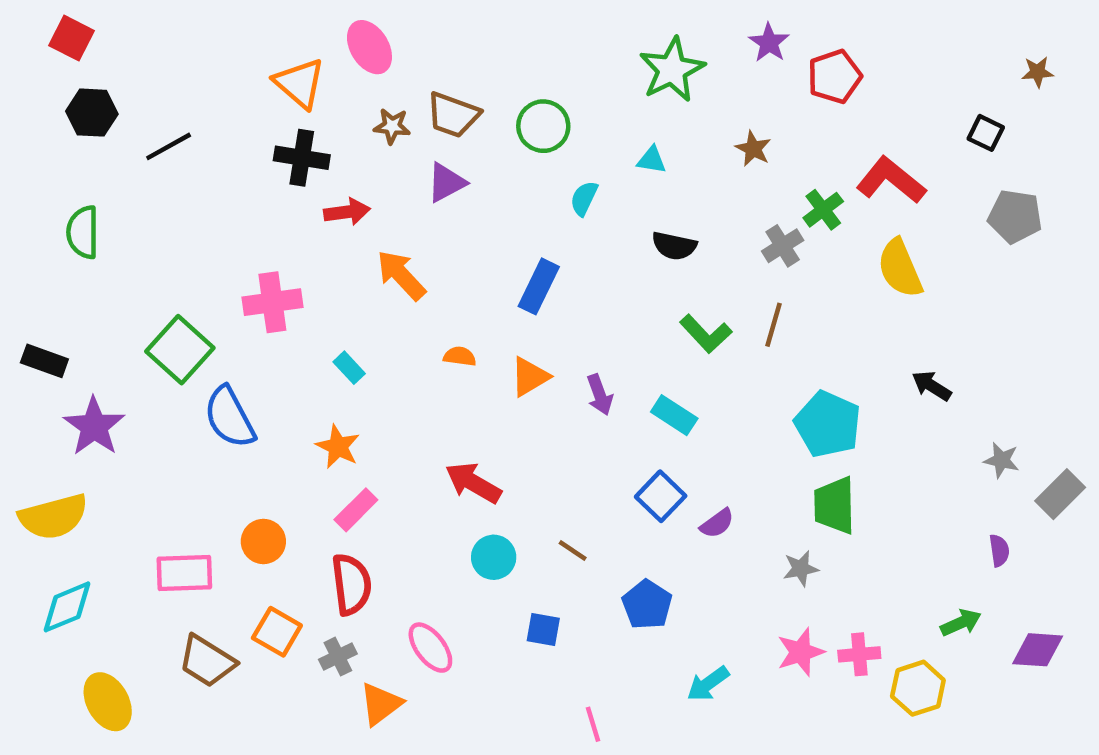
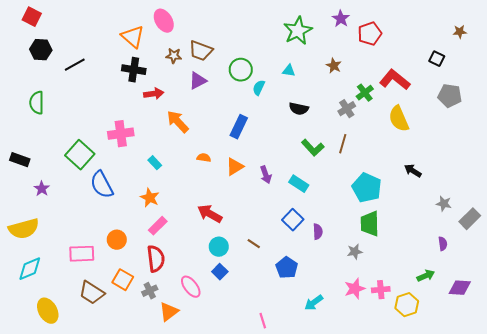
green circle: (543, 126) -> (241, 70), moved
purple star: (94, 426) -> (42, 189), size x0.6
purple semicircle: (717, 523) -> (318, 232), turned -56
blue square: (543, 629) -> (220, 272), moved, turned 35

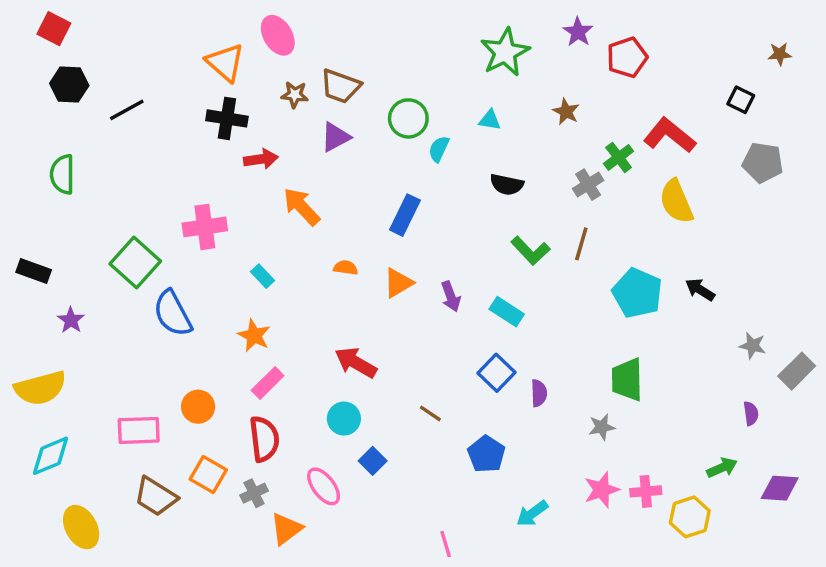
cyan pentagon: (367, 188) -> (637, 293), moved
cyan circle: (219, 247) -> (344, 419), moved

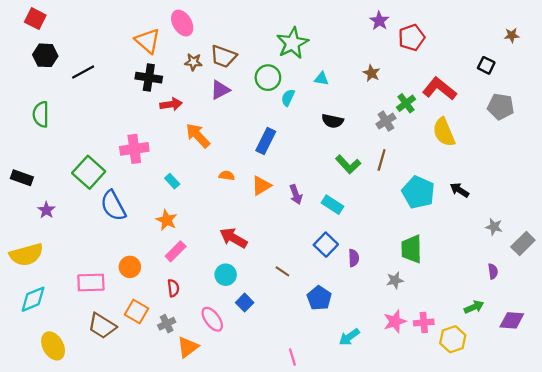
green star: (505, 52) -> (292, 43), moved
red semicircle: (264, 439) -> (173, 288), size x0.6

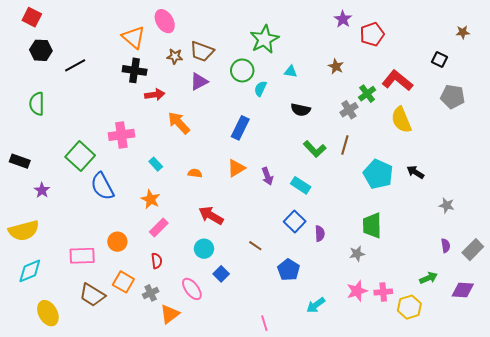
orange semicircle: (227, 176) -> (195, 173), moved
gray rectangle: (523, 244) -> (473, 250), moved

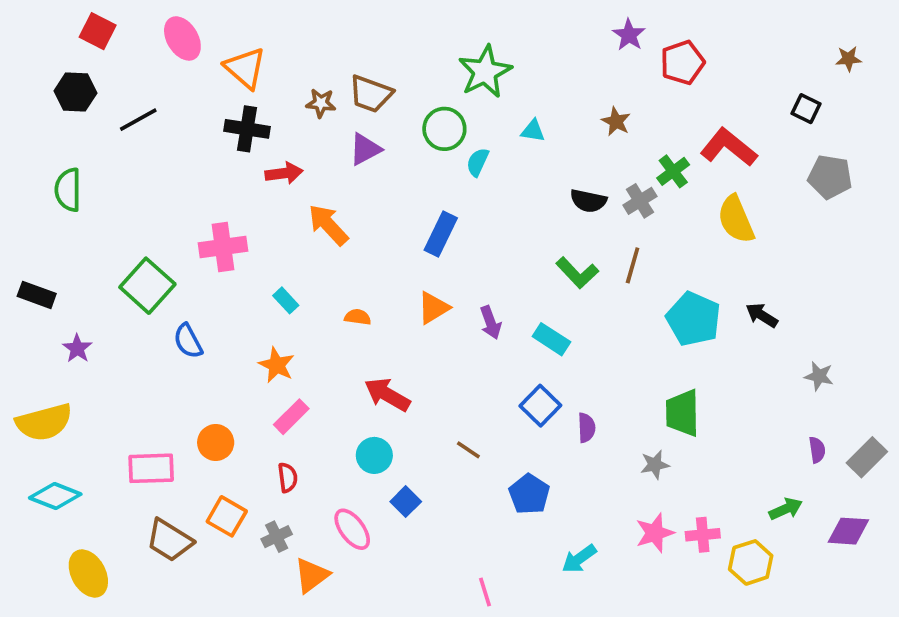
red square: (32, 17) -> (98, 31), moved
pink ellipse: (165, 21) -> (182, 38), moved
black semicircle: (301, 110) -> (588, 201), moved
blue semicircle: (102, 186) -> (188, 341), size x0.7
cyan diamond: (30, 271) -> (55, 496), turned 44

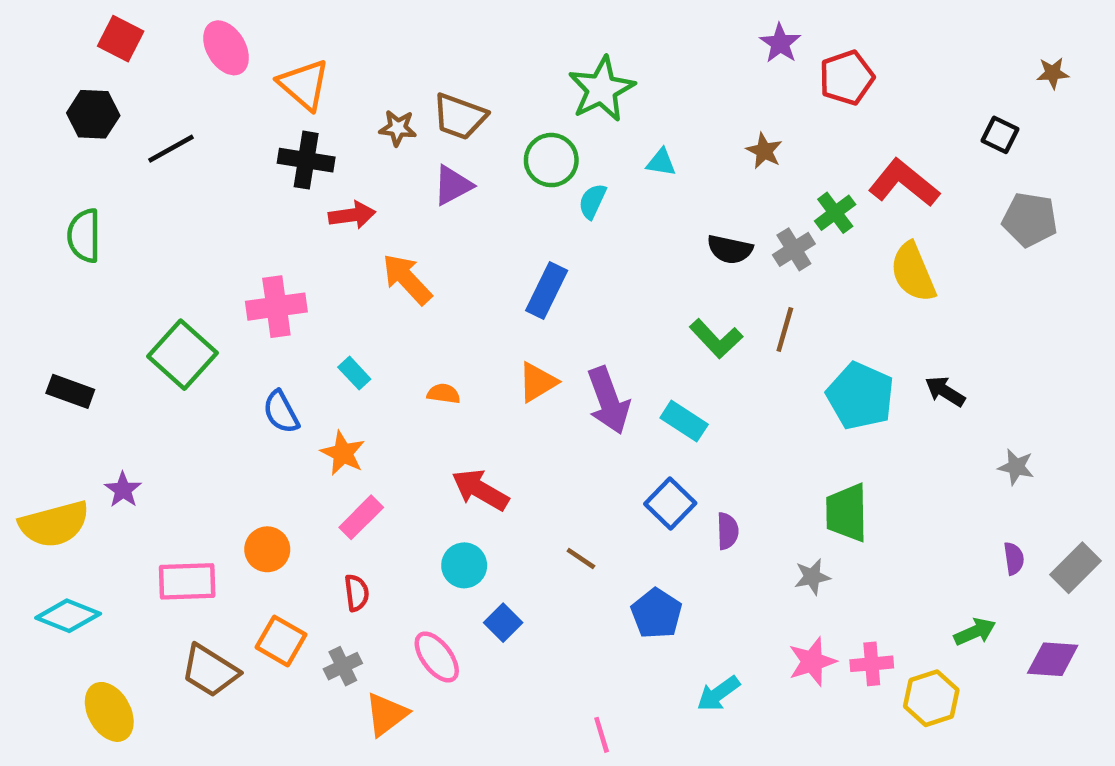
black rectangle: (37, 295) -> (70, 391), moved
purple arrow: (491, 323) -> (608, 400), size x1.6
blue semicircle: (188, 341) -> (281, 412), moved
purple star: (77, 348) -> (123, 490), moved

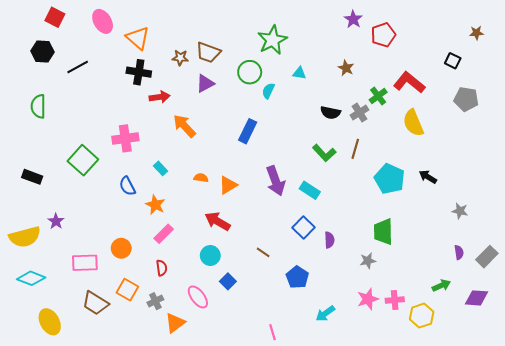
orange triangle: (537, 382) -> (228, 185), moved

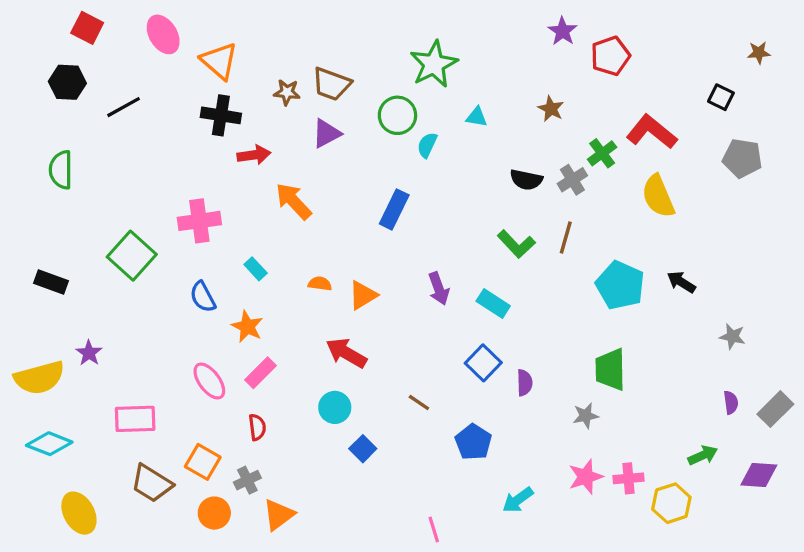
purple arrow: (276, 181) -> (439, 289), size x0.7
orange circle: (121, 248) -> (214, 513), moved
pink ellipse: (198, 297) -> (209, 381), moved

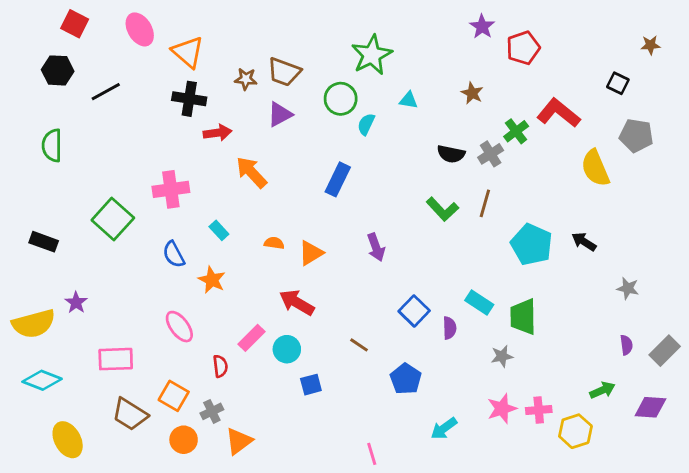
yellow semicircle: (658, 196) -> (595, 168), moved
cyan rectangle: (493, 303) -> (479, 302), moved
pink rectangle: (260, 373) -> (251, 338), moved
blue square: (363, 449) -> (311, 385), turned 30

